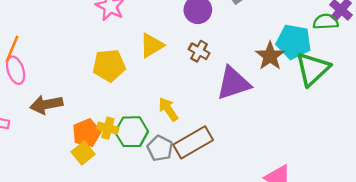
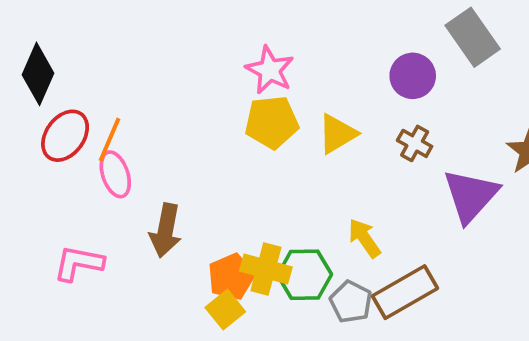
yellow pentagon: (109, 65) -> (272, 122), moved
purple triangle: (233, 83) -> (471, 196), turned -30
brown arrow: (46, 104) -> (165, 230), turned -68
yellow cross: (108, 128) -> (266, 269), size x1.4

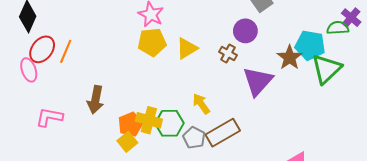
purple circle: (413, 76) -> (245, 31), moved
pink ellipse: (115, 174) -> (29, 70), moved

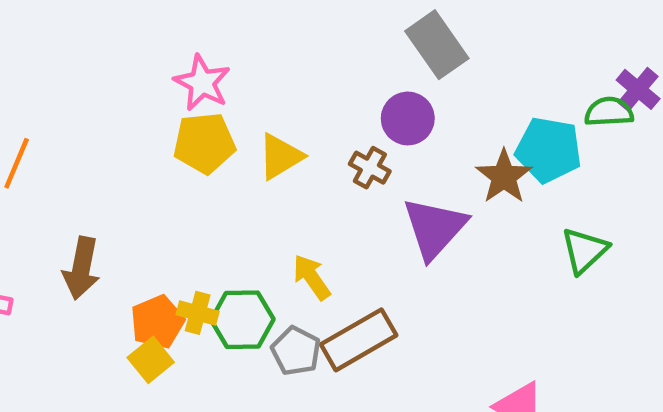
green triangle: (326, 69) -> (584, 250), moved, size x0.7
yellow cross: (149, 120) -> (198, 313), size x0.7

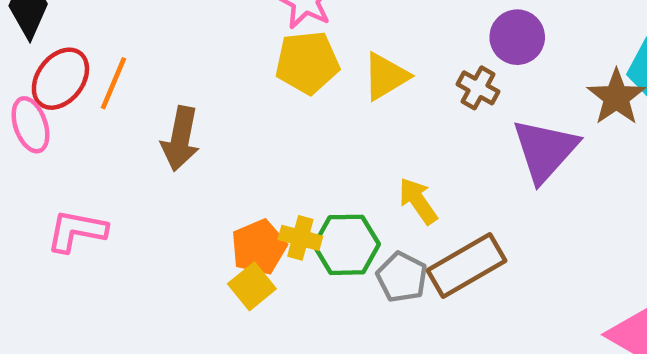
brown arrow: (81, 268) -> (180, 139), moved

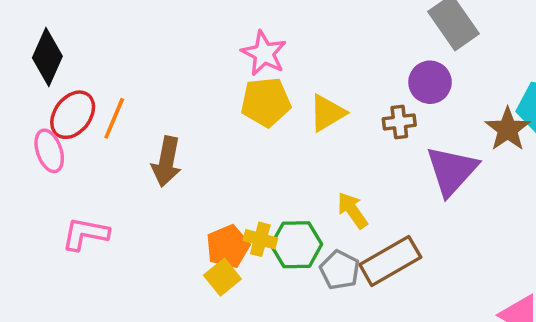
brown cross: (478, 88) -> (399, 122), turned -36

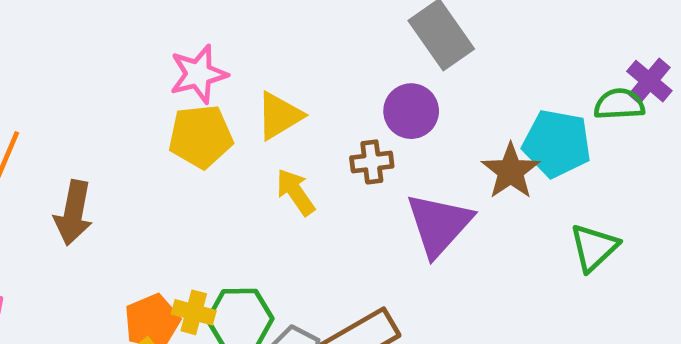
pink star: (264, 53) -> (198, 74), turned 30
yellow triangle: (327, 113) -> (279, 116), moved
yellow arrow: (352, 210) -> (296, 192), moved

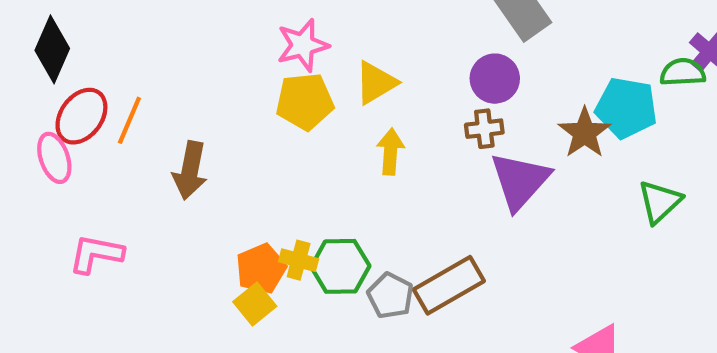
brown cross: (372, 162) -> (484, 129), moved
yellow arrow: (296, 192) -> (390, 152), turned 39

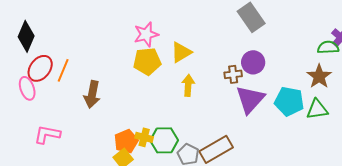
purple circle: (495, 79) -> (253, 62), moved
cyan pentagon: (626, 108) -> (289, 101), moved
brown star: (585, 133) -> (319, 76), moved
green triangle: (660, 202) -> (317, 109), turned 35

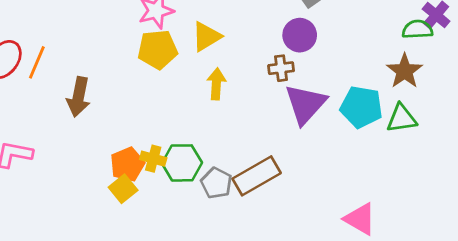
purple circle: (253, 62) -> (300, 35), moved

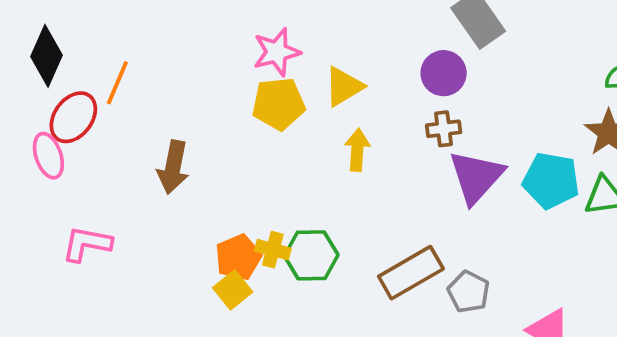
purple circle: (300, 35) -> (444, 73), moved
orange line: (37, 62) -> (117, 83), moved
gray pentagon: (216, 183) -> (468, 292), moved

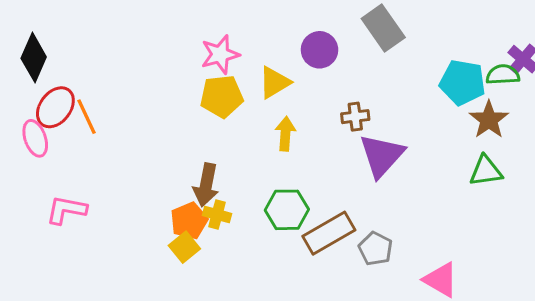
purple circle: (444, 73) -> (320, 50), moved
orange line: (117, 83) -> (86, 117), moved, turned -48
brown arrow: (173, 167) -> (206, 185), moved
cyan pentagon: (551, 181) -> (462, 82), moved
green hexagon: (311, 255) -> (287, 210), moved

